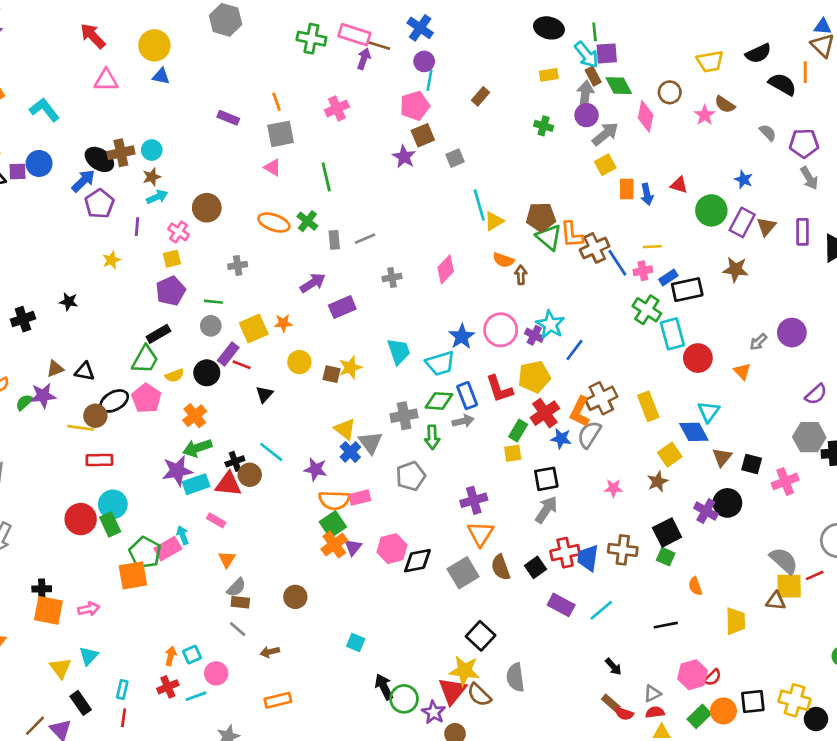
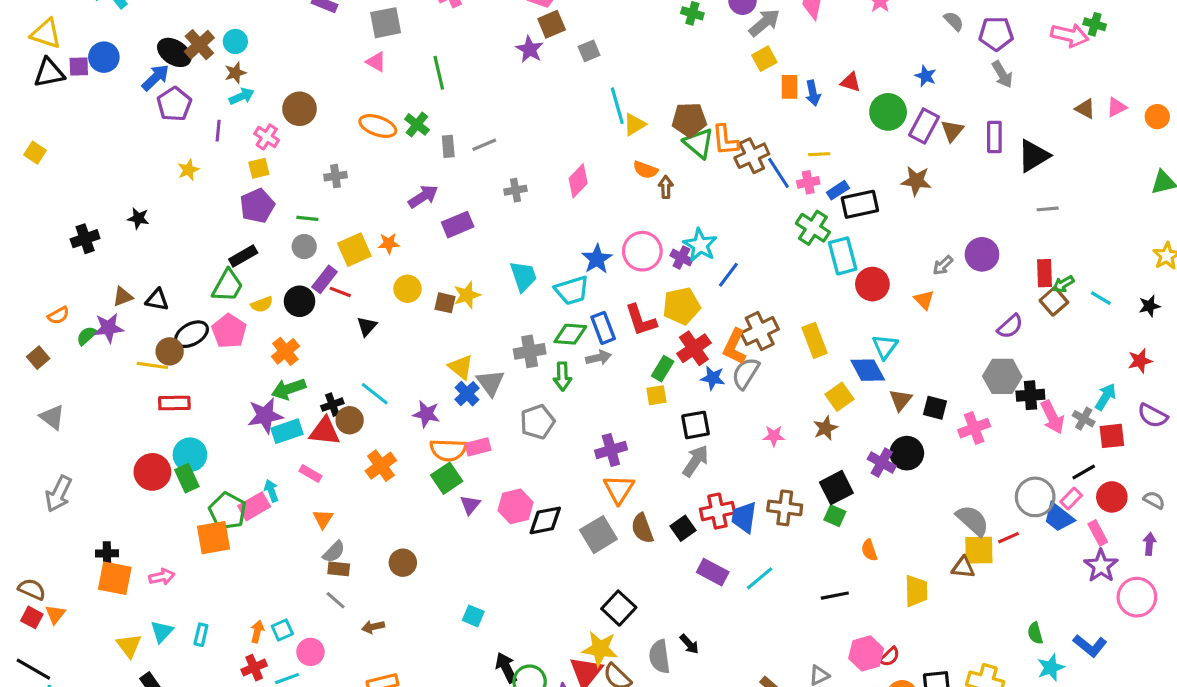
brown cross: (121, 153) -> (199, 45), turned -30
orange cross: (334, 545) -> (381, 466), moved
black arrow: (613, 667) -> (689, 644), moved
cyan rectangle: (122, 689) -> (201, 635), moved

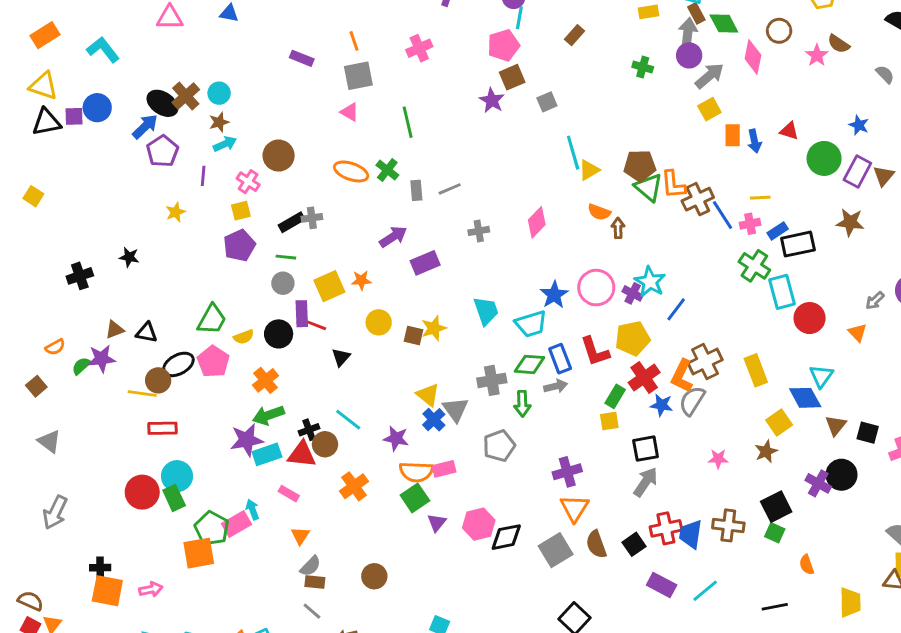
black rectangle: (243, 256) -> (292, 222), moved
purple rectangle: (325, 279) -> (302, 314), turned -40

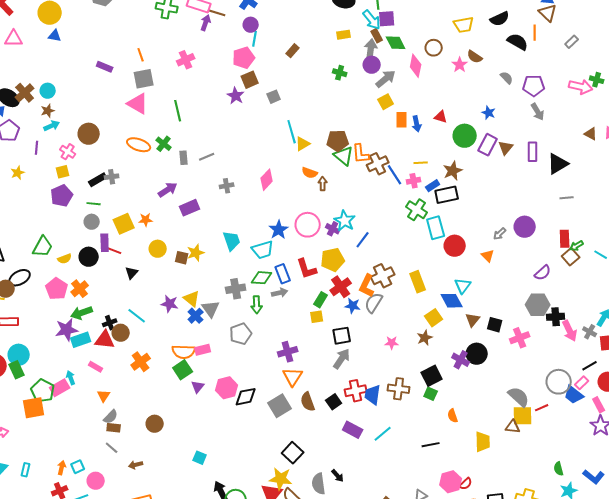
pink triangle: (350, 112) -> (138, 104), size x1.6
brown star: (850, 222) -> (453, 171), moved, turned -30
pink pentagon: (213, 362) -> (57, 289), moved
purple star: (396, 438) -> (170, 304), moved

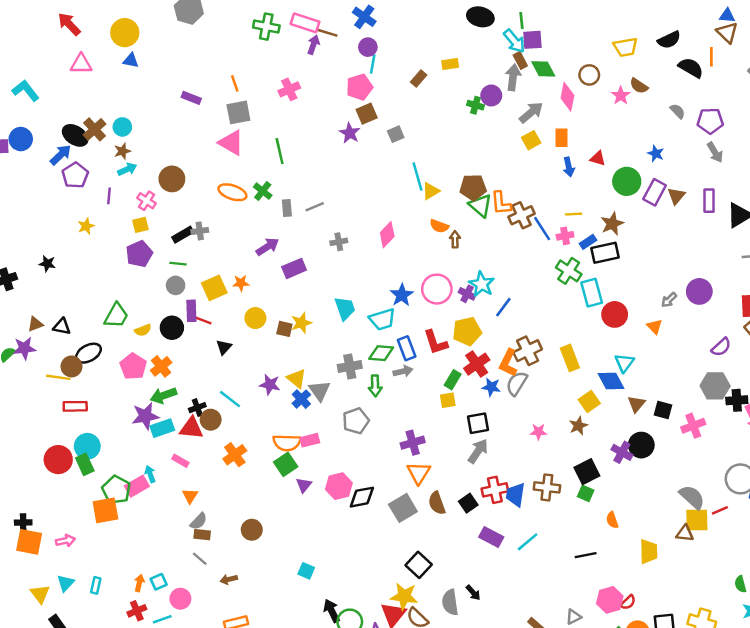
yellow rectangle: (344, 35) -> (450, 64), moved
purple circle: (372, 65) -> (491, 95), moved
orange rectangle: (402, 120) -> (561, 138), moved

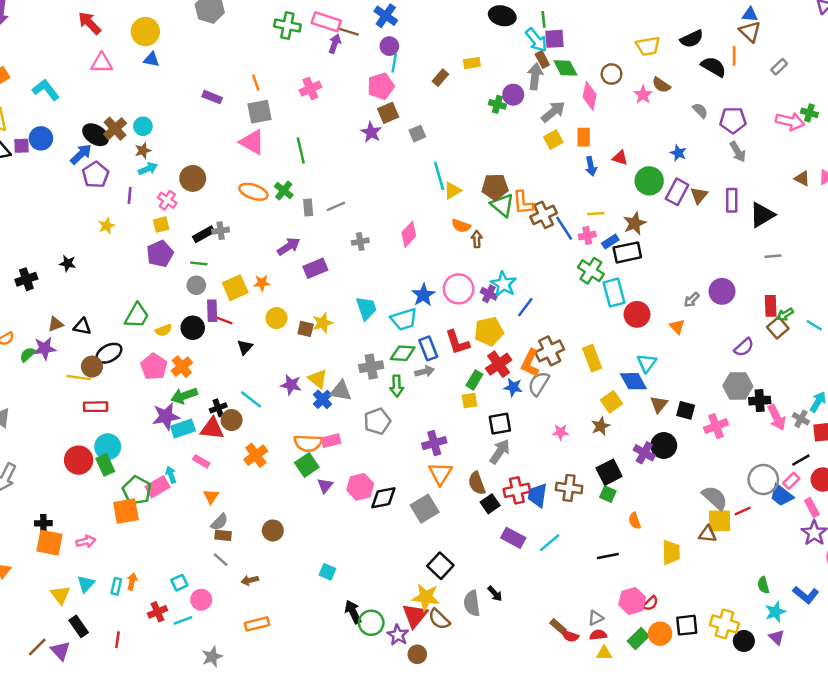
gray triangle: (319, 391) -> (341, 391), turned -45
brown semicircle: (437, 503) -> (477, 483), moved
orange arrow: (139, 583) -> (132, 581), moved

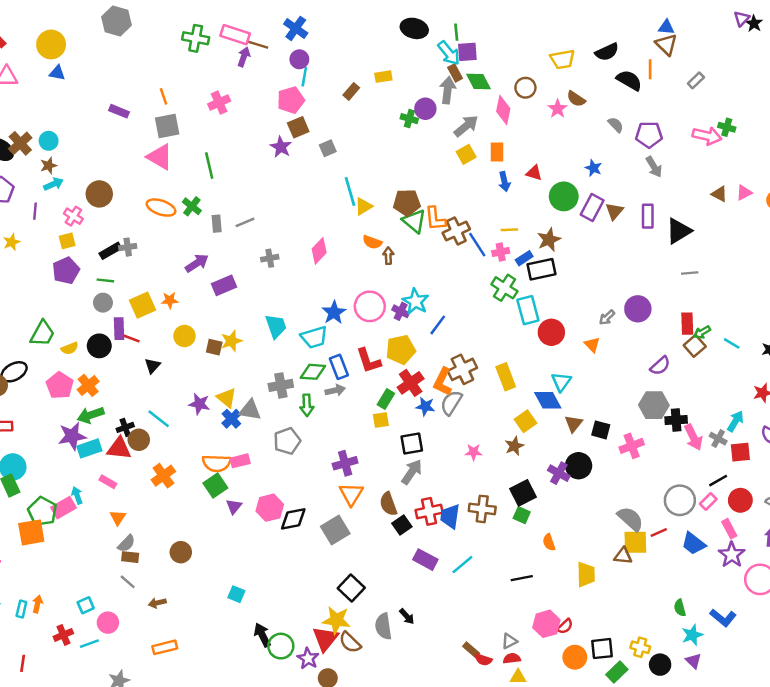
blue trapezoid: (781, 495) -> (693, 544), moved
yellow cross: (724, 624) -> (640, 647), size x0.7
green rectangle: (638, 639) -> (617, 672), moved

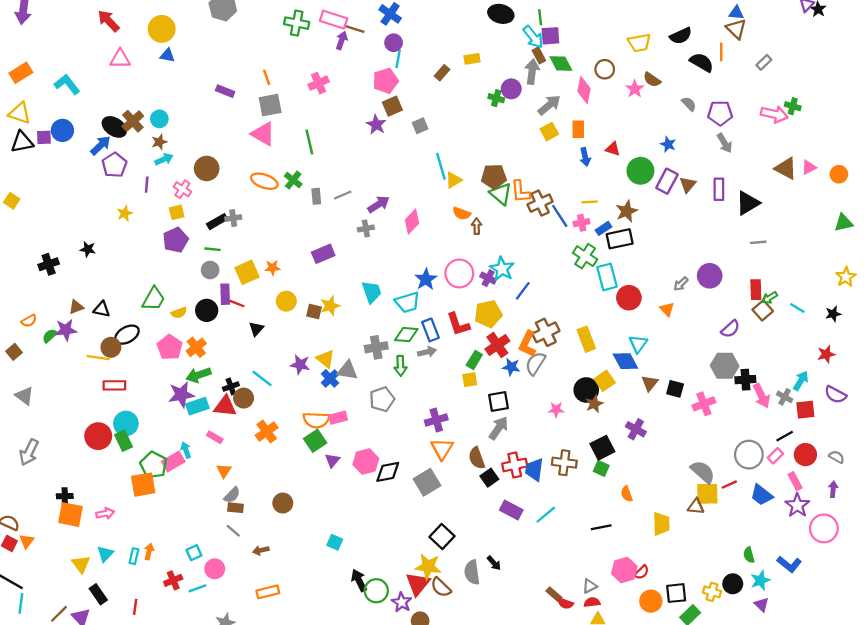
brown triangle: (719, 194) -> (786, 168), size x1.5
purple arrow: (197, 263) -> (379, 204), moved
black circle: (579, 466) -> (586, 390), moved
black circle: (660, 665) -> (733, 584), moved

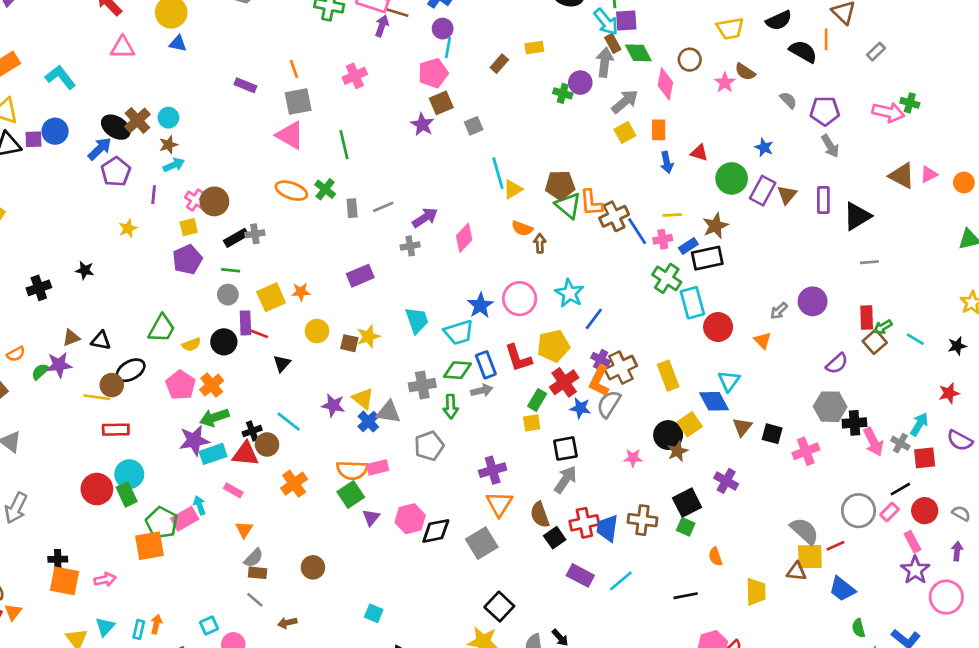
brown circle: (207, 168) -> (214, 201), moved
purple cross: (488, 278) -> (601, 359), moved
blue trapezoid: (762, 495) -> (842, 589), moved

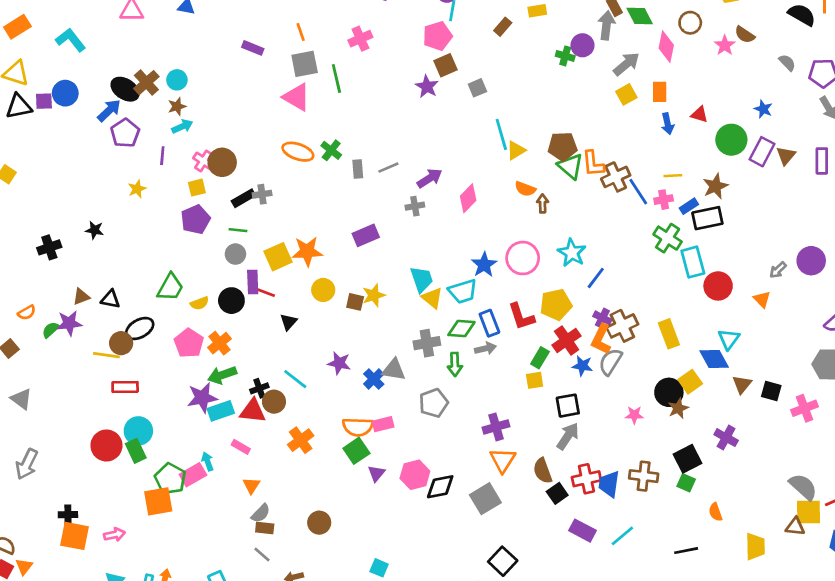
green line: (344, 145) -> (336, 79), moved
orange star: (301, 292) -> (307, 251), size x1.6
yellow triangle: (363, 399) -> (432, 298), moved

